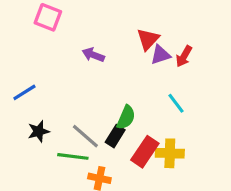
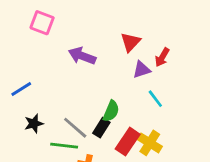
purple arrow: (93, 55) -> (82, 56), size x1.4
purple triangle: (160, 55) -> (141, 70), moved
yellow cross: (170, 153) -> (150, 143), turned 30

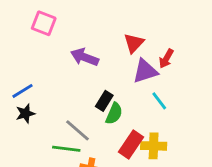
purple triangle: (141, 70) -> (145, 71), size x1.4
black star: (34, 124) -> (25, 113), moved
black rectangle: (101, 128) -> (104, 101), moved
yellow cross: (150, 143) -> (154, 146), turned -30

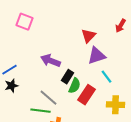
purple arrow: (85, 57) -> (50, 61), moved
red arrow: (166, 59) -> (120, 26), moved
red rectangle: (131, 144) -> (86, 95), moved
yellow cross: (154, 146) -> (116, 105), moved

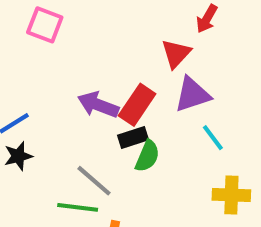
red arrow: (120, 26) -> (207, 19), moved
black rectangle: (68, 77) -> (133, 138), turned 40
red rectangle: (86, 95) -> (137, 105), moved

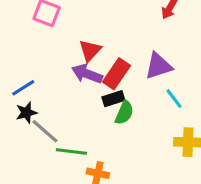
red triangle: (176, 54) -> (90, 50), moved
gray line: (94, 181) -> (45, 131), moved

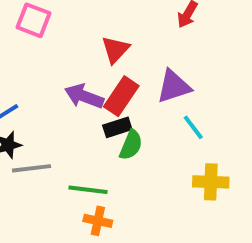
red triangle: (90, 50) -> (115, 49), moved
gray line: (45, 131) -> (32, 168), turned -48
green line: (71, 151) -> (88, 190), moved

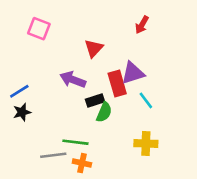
red rectangle: (121, 96) -> (117, 83), moved, turned -50
gray line: (32, 168) -> (53, 155), moved
yellow cross: (211, 182) -> (146, 143), moved

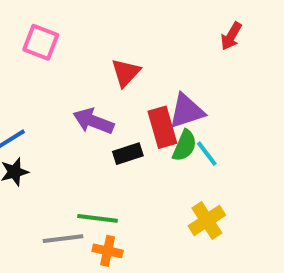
red arrow: (142, 25) -> (231, 36), moved
green semicircle: (104, 112) -> (185, 146), moved
yellow cross: (146, 143) -> (207, 220), turned -35

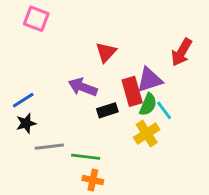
red arrow: (231, 36) -> (182, 52), moved, size x1.4
pink square: (41, 42) -> (36, 19), moved
yellow cross: (207, 220) -> (147, 134), moved
gray line: (63, 239) -> (49, 147), moved

